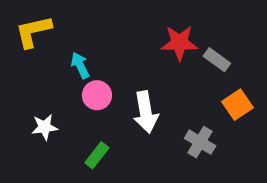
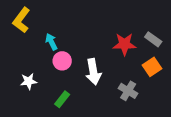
yellow L-shape: (33, 32) -> (21, 20), turned -40
red star: (179, 43) -> (124, 44), moved
gray rectangle: (217, 60) -> (153, 39), moved

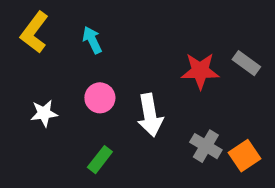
cyan arrow: (51, 42) -> (92, 40), moved
orange square: (152, 67) -> (244, 156), moved
white star: (29, 81) -> (44, 113), moved

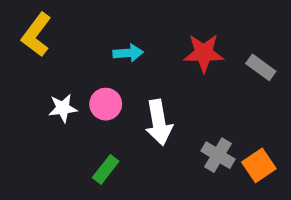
cyan arrow: (92, 40) -> (128, 53), moved, turned 112
red star: (200, 71) -> (204, 53), moved
white star: (44, 113) -> (63, 108), moved

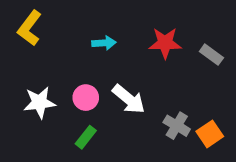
pink circle: (106, 104) -> (86, 98), moved
white star: (63, 108) -> (39, 102), moved, size x1.4
white arrow: (159, 122) -> (129, 99), turned -40

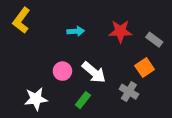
white star: (39, 102) -> (36, 99), moved
orange square: (210, 134) -> (145, 67), moved
green rectangle: (86, 137) -> (83, 100), moved

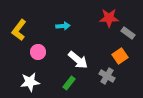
yellow L-shape: (21, 20) -> (19, 30), moved
red star: (120, 31) -> (109, 18), moved
pink circle: (62, 71) -> (38, 52), moved

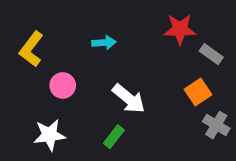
gray cross: (107, 76) -> (216, 125), moved

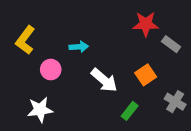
cyan arrow: (104, 43) -> (79, 47), moved
orange square: (198, 92) -> (146, 75), moved
green rectangle: (114, 137) -> (130, 111), moved

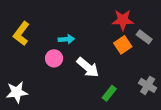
pink circle: (51, 70) -> (54, 58), moved
orange square: (146, 75) -> (123, 45), moved
white star: (40, 110) -> (17, 92), moved

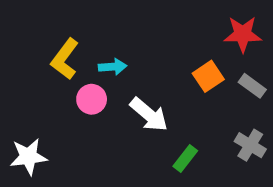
red star: (123, 20) -> (243, 34), moved
yellow L-shape: (21, 34) -> (65, 59), moved
gray rectangle: (144, 37) -> (252, 86), moved

